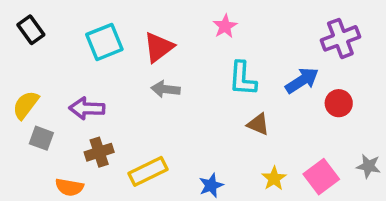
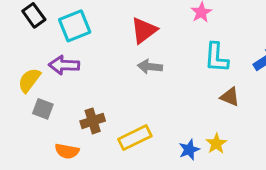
cyan square: (104, 42) -> (75, 26), moved
purple arrow: (87, 108) -> (64, 65), moved
yellow star: (274, 178) -> (216, 144), moved

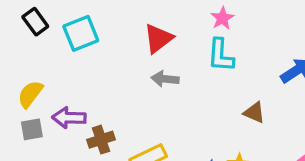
cyan L-shape: (216, 58) -> (221, 55), moved
purple arrow: (64, 65) -> (69, 118), moved
gray square: (43, 109) -> (32, 129), moved, turned -30

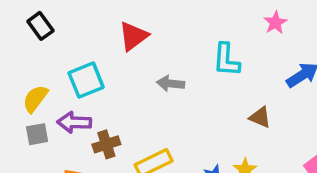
pink star: (222, 18) -> (275, 23), moved
cyan square: (81, 33) -> (86, 80), moved
red triangle: (158, 38) -> (133, 36), moved

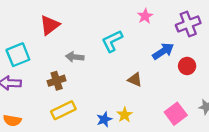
cyan L-shape: (226, 60) -> (112, 41), turned 60
brown cross: (106, 144) -> (57, 81), moved

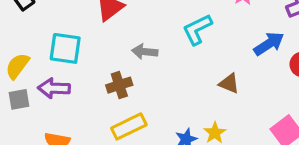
cyan square: (18, 55) -> (65, 48), turned 30

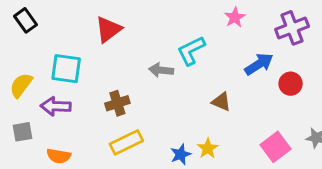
gray arrow: (145, 52) -> (161, 70), moved
gray square: (19, 99) -> (22, 132), moved

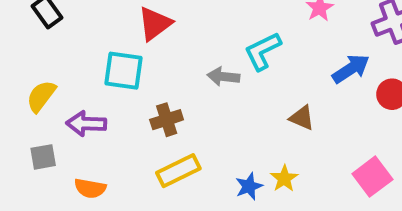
cyan square: (66, 69) -> (123, 71), moved

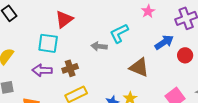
brown triangle: (302, 118) -> (139, 67), size x1.5
purple arrow: (86, 124) -> (42, 70), moved

